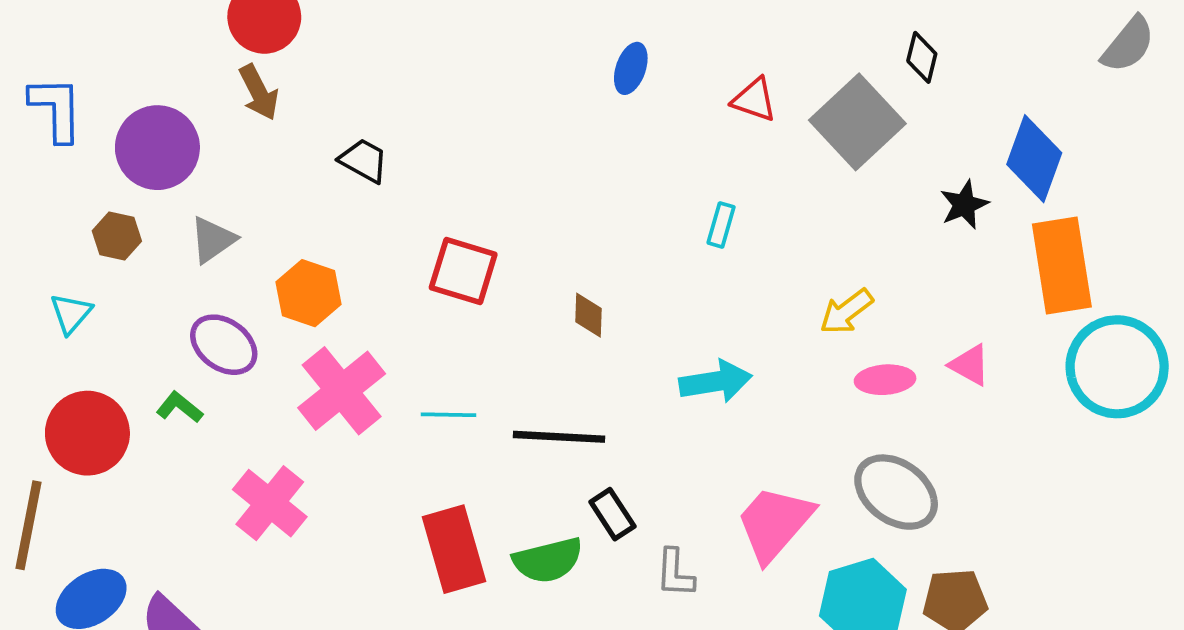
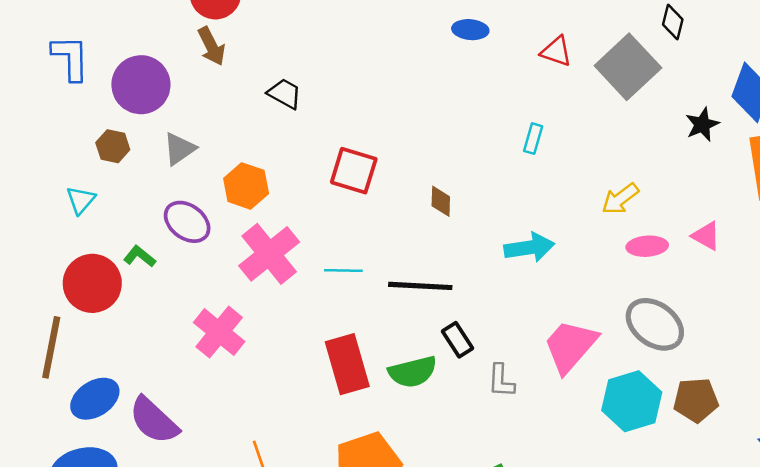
blue ellipse: (631, 68) -> (470, 30), turned 76
green L-shape: (180, 407) -> (140, 256), moved

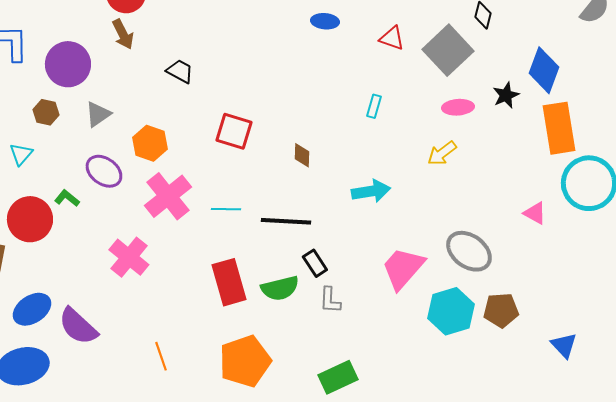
pink triangle: (706, 236) -> (535, 213), moved
pink ellipse: (647, 246) -> (458, 107), moved
gray L-shape: (501, 381) -> (330, 300), moved

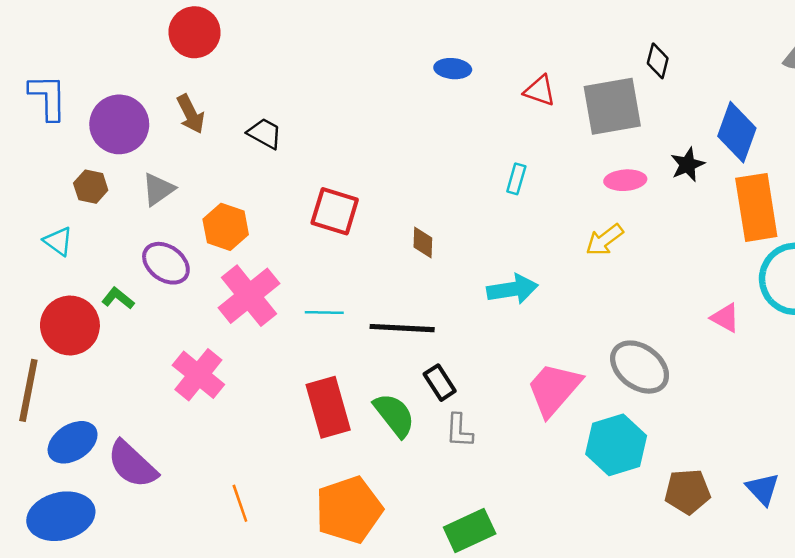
brown arrow: (123, 34) -> (191, 114), moved
gray square: (448, 50) -> (612, 106), turned 33
cyan triangle: (21, 154) -> (58, 241), turned -35
green semicircle: (280, 288) -> (394, 415), turned -114
brown pentagon: (501, 310) -> (688, 492), moved

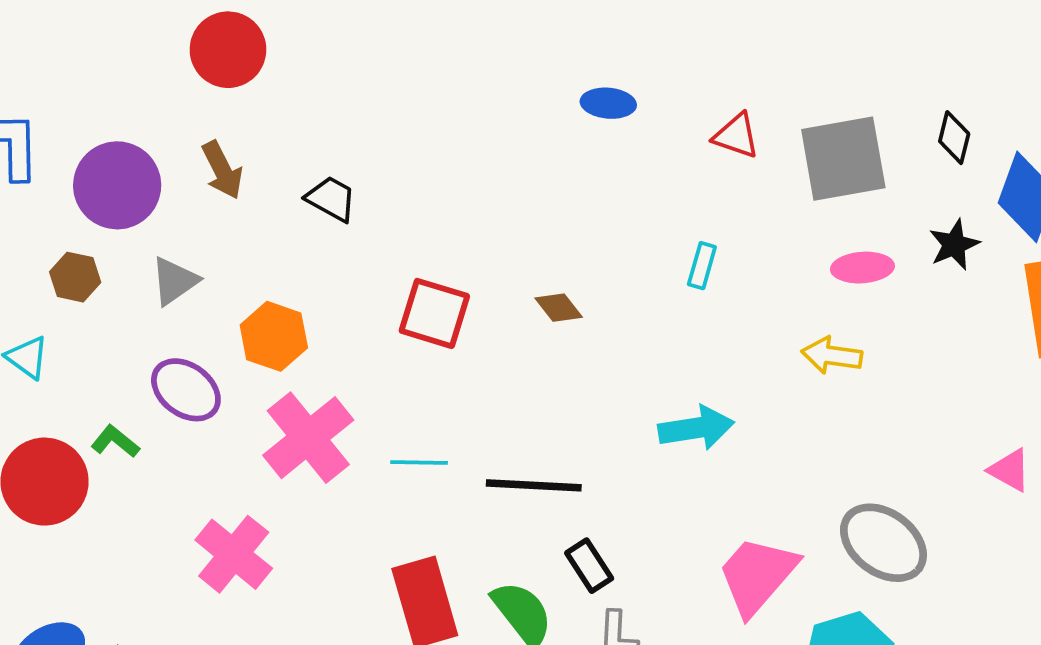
black diamond: (658, 61) -> (954, 138), moved
yellow arrow: (605, 240) -> (832, 355), turned 45
brown diamond: (423, 242) -> (559, 308), moved, turned -40

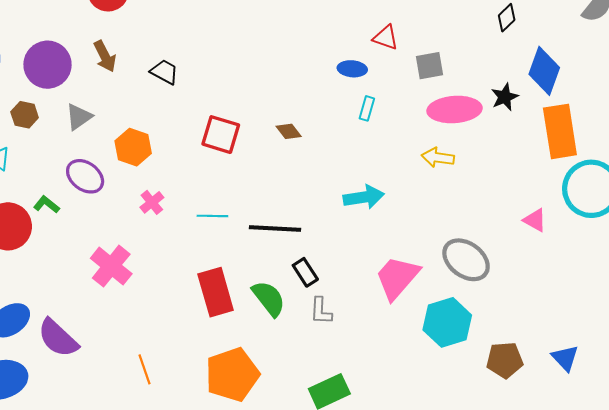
blue ellipse: (608, 103) -> (352, 69), moved
black diamond: (954, 138) -> (507, 18), moved, turned 32
gray square: (843, 159) -> (429, 66), moved, size x0.6
pink ellipse: (862, 268) -> (455, 110), size x1.6
pink cross: (308, 438) -> (152, 202), size x0.5

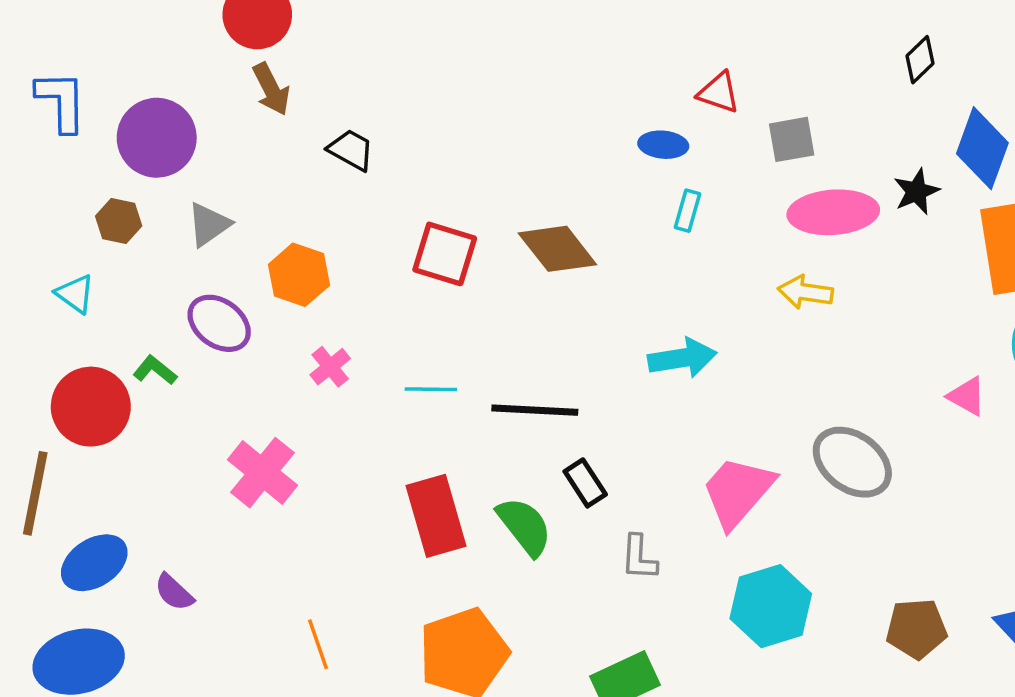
brown arrow: (105, 56) -> (271, 89), moved
brown diamond: (289, 131) -> (557, 249), size x1.8
gray L-shape: (321, 311) -> (639, 558), moved
cyan hexagon: (447, 322) -> (771, 606), moved
purple semicircle: (58, 338) -> (174, 592), size x0.6

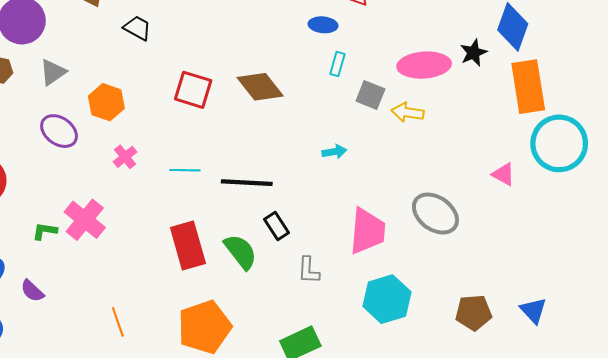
gray square: (792, 139) -> (370, 95), moved, turned 32
cyan arrow: (682, 358) -> (334, 152), size x0.6
green L-shape: (155, 370) -> (45, 231), moved, turned -30
pink trapezoid: (738, 492) -> (367, 231), turned 144

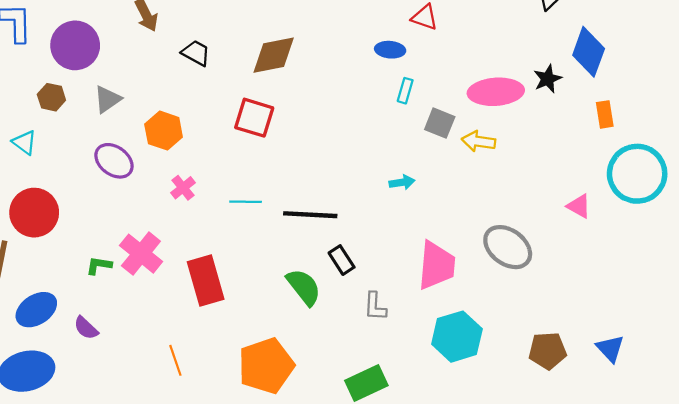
brown diamond: (260, 87) -> (274, 55), moved, turned -63
orange rectangle: (528, 87) -> (605, 114), size x0.5
red rectangle: (188, 246) -> (206, 281), moved

